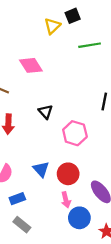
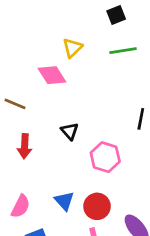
black square: (73, 16) -> (116, 15), moved
yellow triangle: (52, 26) -> (72, 48), moved

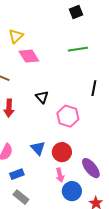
yellow triangle: (72, 48) -> (16, 36), moved
green line: (123, 51) -> (78, 49), moved

